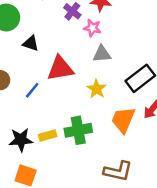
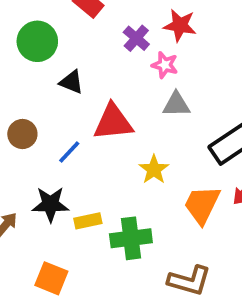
yellow star: (97, 89) -> (154, 170), moved
green cross: (78, 130) -> (131, 238), moved
black star: (21, 140) -> (50, 204), moved

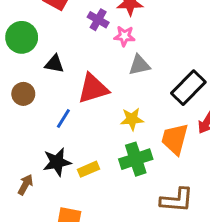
brown circle: (22, 134) -> (23, 94), moved
yellow star: (154, 170) -> (132, 119), turned -30
green cross: (131, 238) -> (136, 159), moved

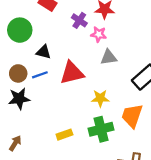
blue line: (63, 118) -> (40, 75), moved, turned 35
black star: (57, 162) -> (19, 99), moved

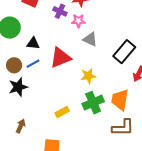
gray triangle: (109, 57) -> (90, 39), turned 42
orange trapezoid: (132, 116) -> (120, 100), moved

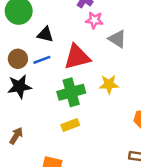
pink star: (78, 21) -> (94, 20), moved
green cross: (93, 103) -> (71, 92), moved

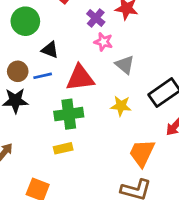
yellow star: (109, 84) -> (121, 106), moved

